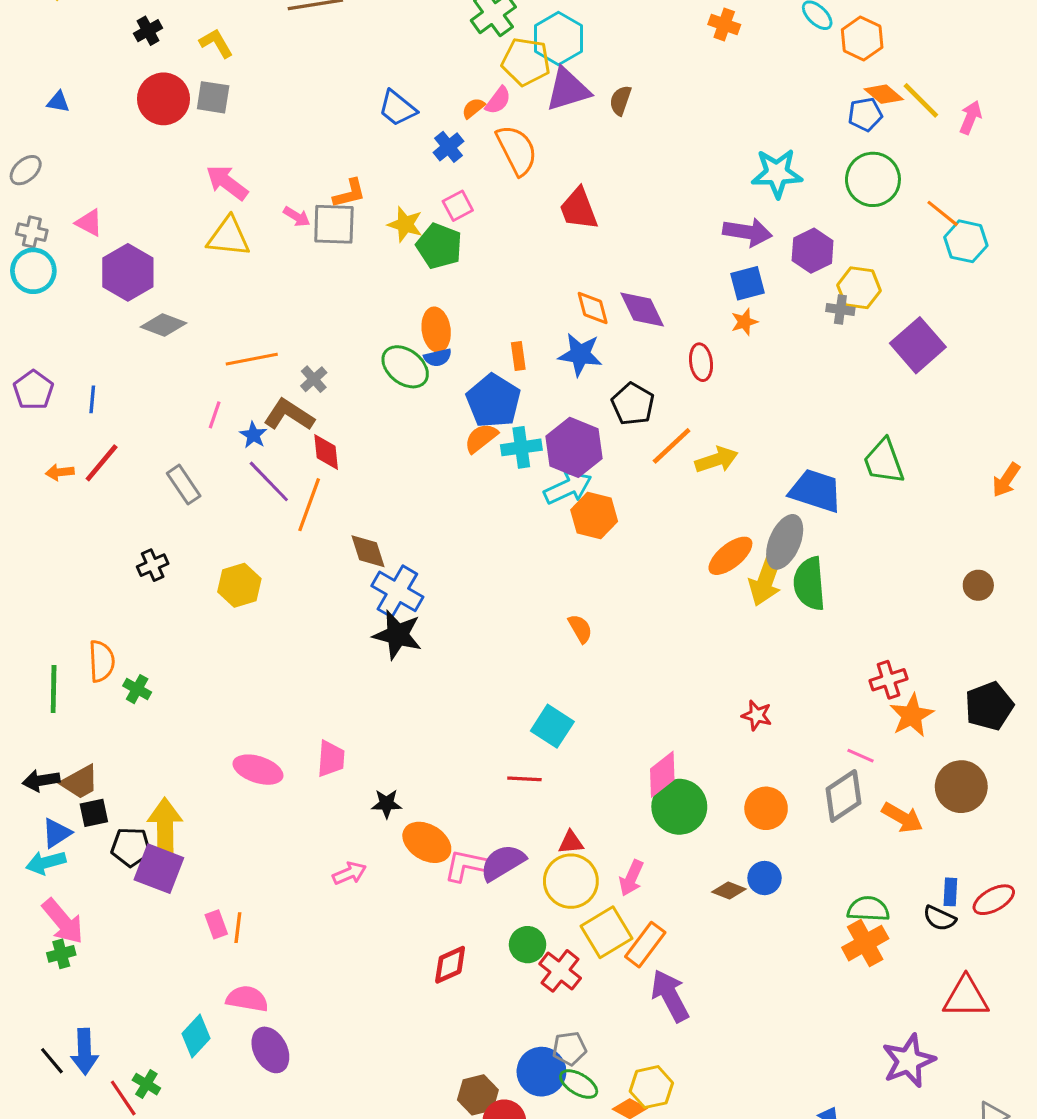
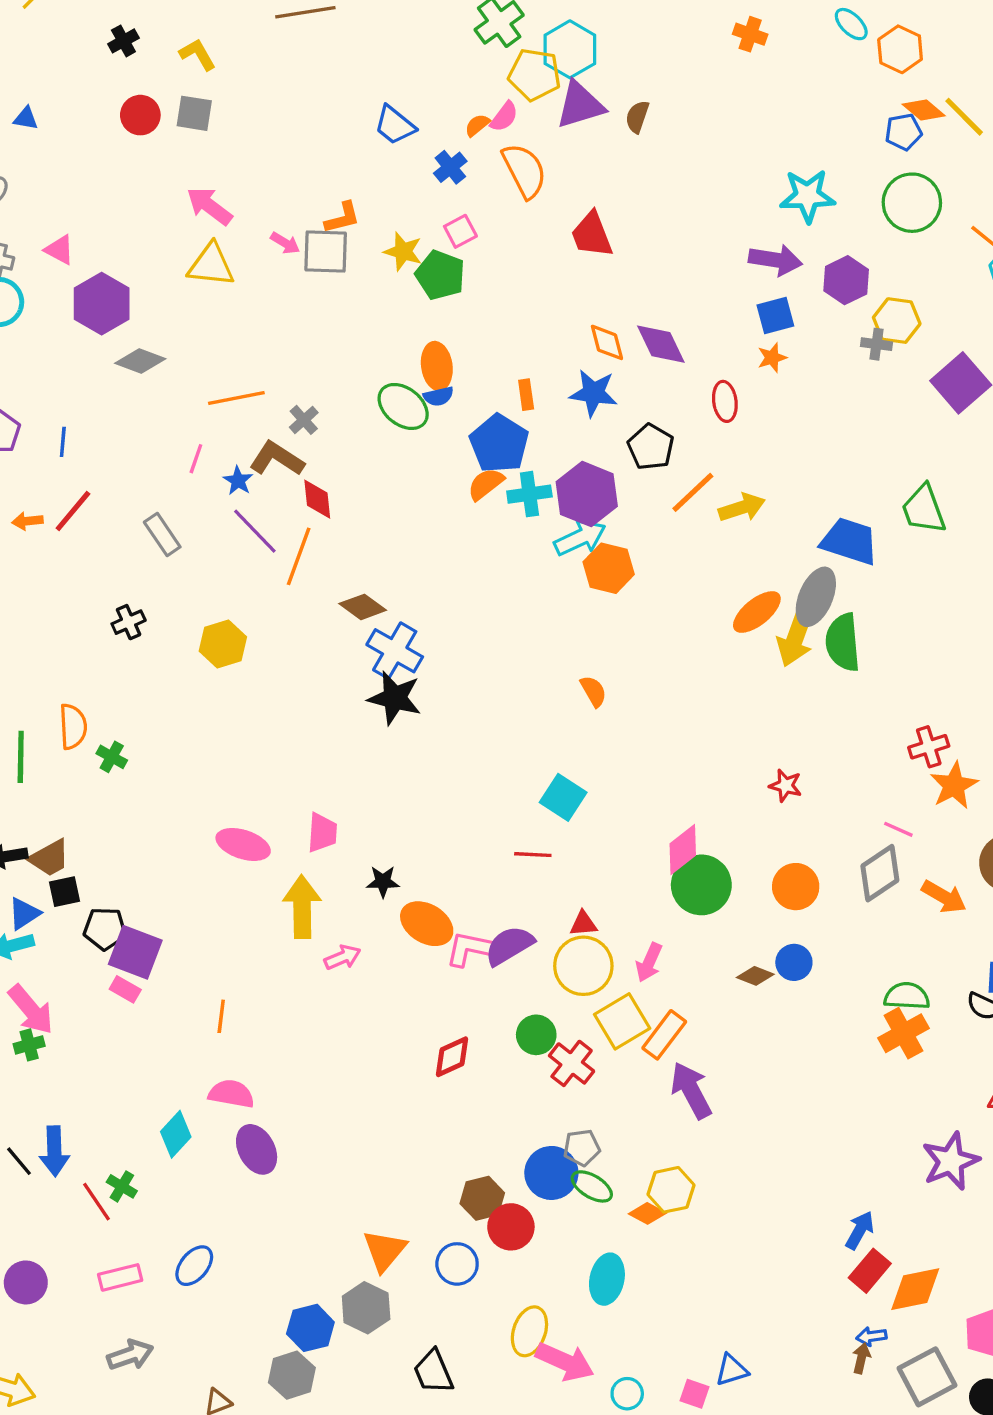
red circle: (164, 99) -> (140, 115), size x0.7
brown diamond: (368, 551) -> (363, 607), turned -36
yellow arrow: (165, 827) -> (302, 907), moved
pink rectangle: (216, 924) -> (125, 989), moved, turned -40

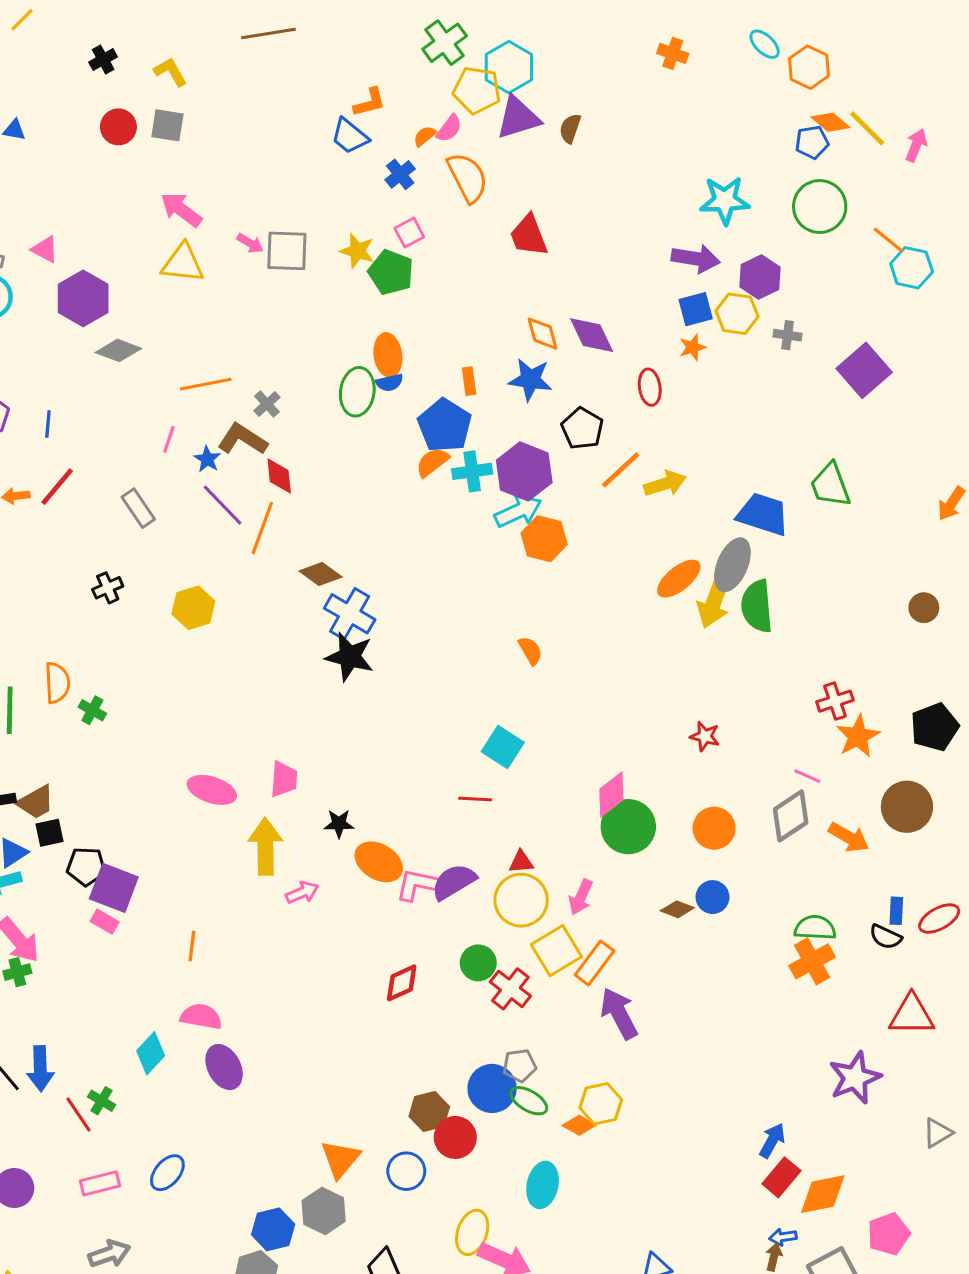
orange L-shape: (342, 218) -> (370, 102), moved
yellow hexagon: (897, 321) -> (737, 314), moved
green ellipse: (403, 406) -> (357, 392), turned 60

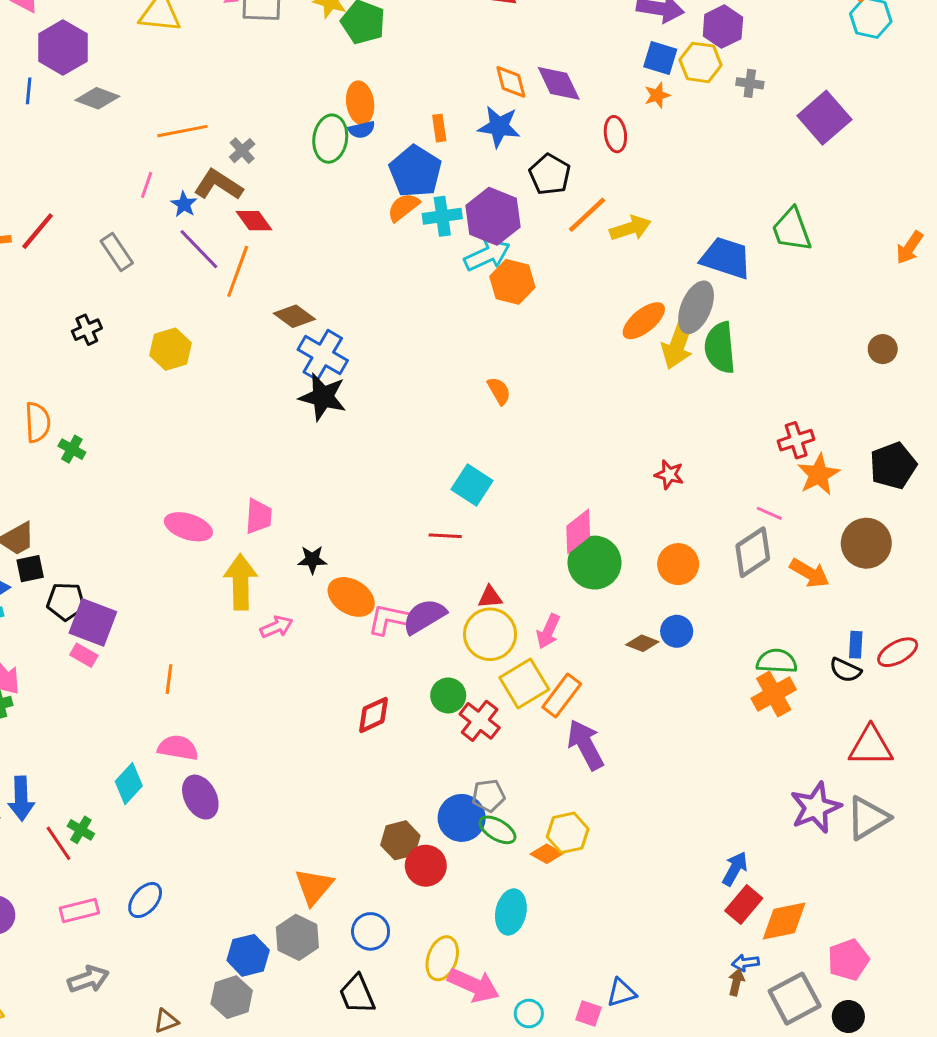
blue square: (696, 309) -> (660, 58), turned 32
blue line: (48, 424) -> (29, 91), moved
red diamond: (279, 476) -> (254, 221), turned -30
gray triangle: (938, 1133) -> (868, 818), moved, size x1.5
blue circle: (406, 1171) -> (371, 931), moved

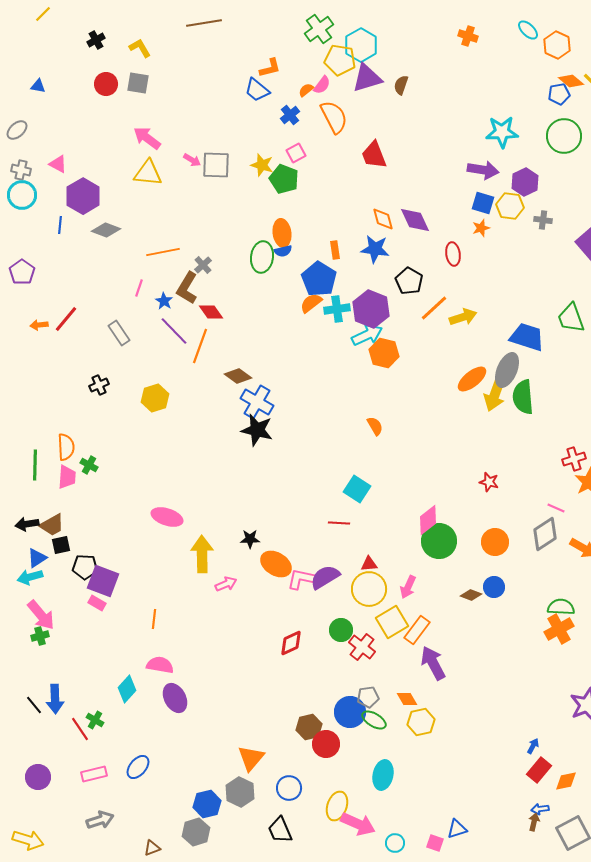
brown L-shape: (218, 185) -> (187, 288), turned -92
pink trapezoid: (259, 516) -> (67, 477), moved
orange diamond: (547, 854) -> (407, 699), moved, turned 30
blue arrow: (735, 869) -> (533, 746), size x0.7
orange diamond: (784, 921) -> (566, 781), size x0.7

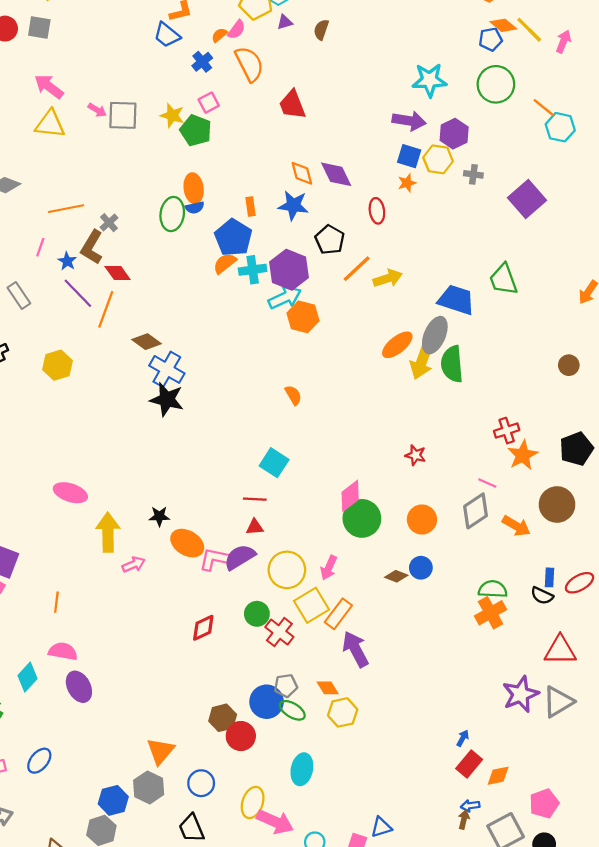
purple triangle: (367, 78) -> (285, 22), size x0.5
red triangle: (369, 564) -> (255, 527), moved

